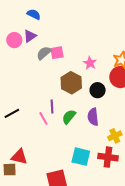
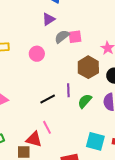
pink circle: (14, 40) -> (37, 54), moved
black line: (12, 113) -> (48, 99), moved
pink line: (43, 118) -> (47, 127), moved

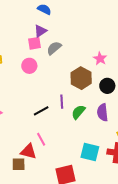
pink square: (75, 37) -> (35, 43), moved

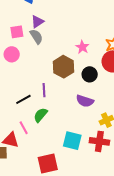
purple triangle: (40, 31) -> (37, 22), moved
gray semicircle: (54, 48) -> (36, 37), turned 98
green semicircle: (78, 112) -> (40, 115), moved
purple semicircle: (103, 112) -> (85, 101), turned -66

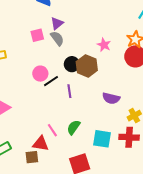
pink circle: (12, 54) -> (40, 74), moved
black circle: (90, 74) -> (72, 64), moved
black line: (23, 99) -> (51, 81), moved
green semicircle: (40, 115) -> (74, 127), moved

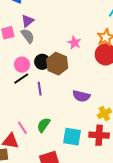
pink circle: (40, 74) -> (22, 65), moved

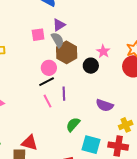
black circle: (42, 62) -> (91, 66), moved
brown hexagon: (57, 64) -> (67, 52), moved
green semicircle: (44, 125) -> (73, 124), moved
pink line: (22, 128) -> (47, 101), moved

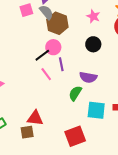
black circle: (91, 66) -> (93, 44), moved
pink circle: (49, 68) -> (53, 47), moved
purple semicircle: (105, 105) -> (88, 77), moved

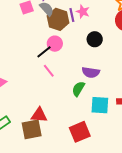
pink star: (93, 16) -> (83, 12), moved
purple line: (61, 64) -> (72, 15), moved
brown square: (27, 132) -> (32, 129), size x1.5

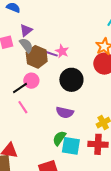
purple line: (72, 15) -> (51, 54), turned -64
black circle: (95, 39) -> (71, 80), size x1.5
green semicircle: (78, 89) -> (59, 138), moved

